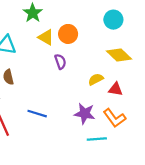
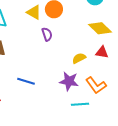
yellow semicircle: (96, 79) -> (79, 58), moved
red triangle: (116, 89) -> (102, 52), moved

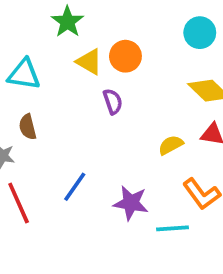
blue line: (26, 81) -> (75, 187), turned -72
purple star: (69, 81) -> (131, 203), moved

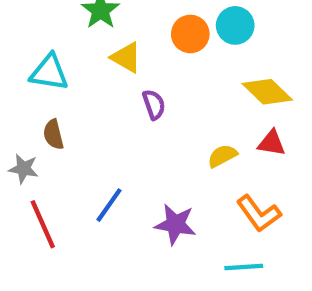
cyan circle: (200, 33) -> (235, 25), moved
orange circle: (125, 56) -> (190, 34), moved
cyan line: (173, 228) -> (244, 267), moved

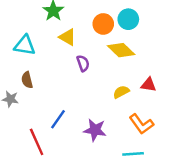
yellow diamond: (267, 92) -> (121, 50), moved
red line: (43, 224) -> (37, 142), moved

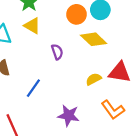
yellow triangle: (68, 37) -> (32, 26), moved
red triangle: (149, 85) -> (120, 72), size x1.5
blue line: (58, 119) -> (33, 88), moved

